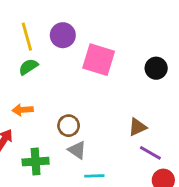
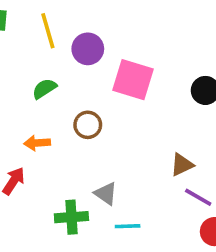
yellow line: (27, 37) -> (48, 31), moved
brown circle: (69, 126) -> (88, 125), moved
green cross: (36, 162) -> (71, 217), moved

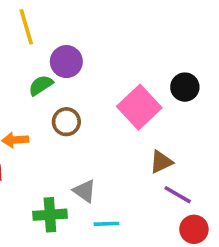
purple circle: (88, 49) -> (66, 62), moved
pink square: (133, 80) -> (139, 107), moved, turned 30
green semicircle: (44, 89) -> (41, 85), moved

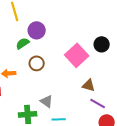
brown triangle: (161, 162) -> (89, 85), turned 40

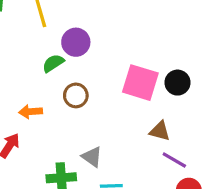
black circle: (102, 44) -> (177, 83), moved
pink square: (77, 55) -> (140, 83), turned -30

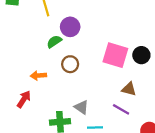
purple line: (174, 160) -> (121, 109), moved

